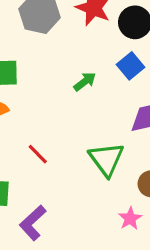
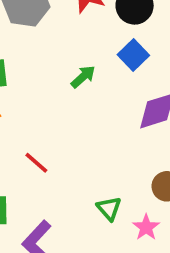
green triangle: (106, 159) -> (109, 208), moved, size x0.6

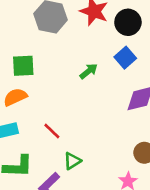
green triangle: (109, 208) -> (72, 161), moved, turned 36

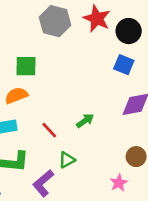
blue square: (125, 58) -> (124, 65), turned -30
green arrow: (89, 71) -> (85, 121), moved

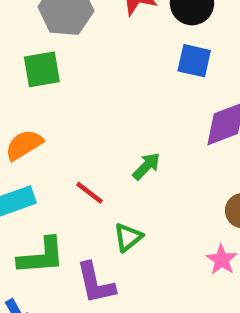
green square: (26, 66) -> (42, 69), moved
purple L-shape: (43, 183) -> (96, 283), turned -52

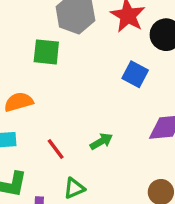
blue square: (194, 61) -> (135, 74), moved

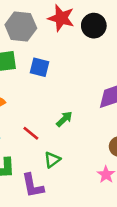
blue square: (135, 74) -> (40, 67), moved

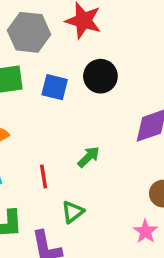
black circle: (94, 26) -> (100, 76), moved
red line: (31, 133) -> (44, 176), turned 42

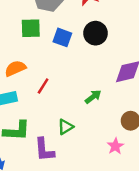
green arrow: (89, 157) -> (93, 97), moved
red line: (44, 176) -> (43, 86), moved, turned 35

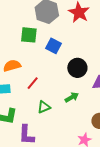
black circle: (96, 33) -> (77, 68), moved
green triangle: (66, 127) -> (44, 107), moved

